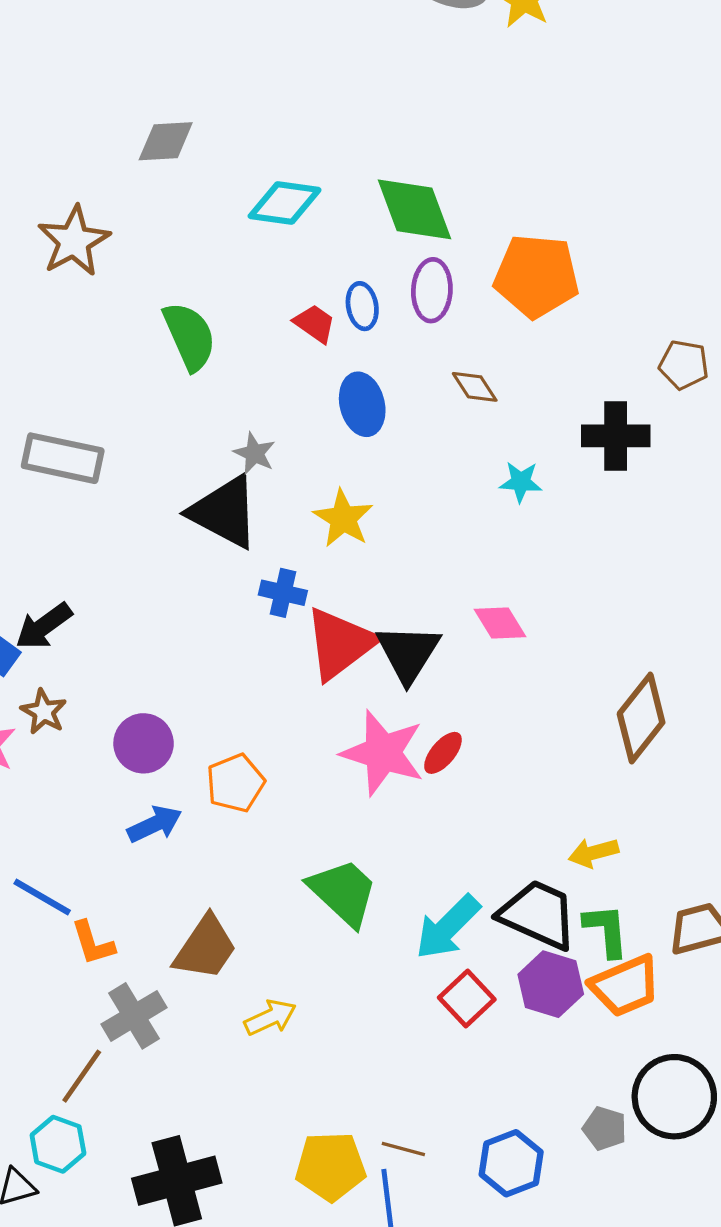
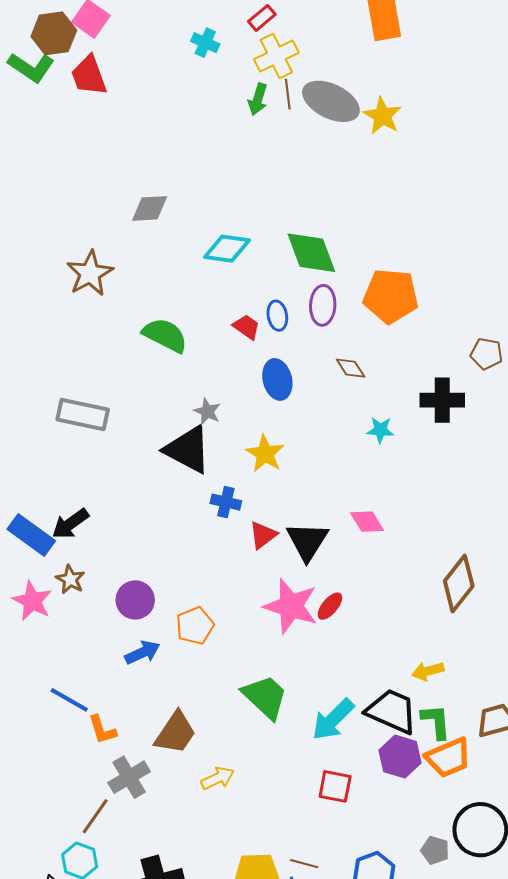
green semicircle: (189, 336) -> (165, 335), turned -39
red triangle: (340, 644) -> (263, 535), size x0.6
red square: (467, 998) -> (335, 786), moved, turned -36

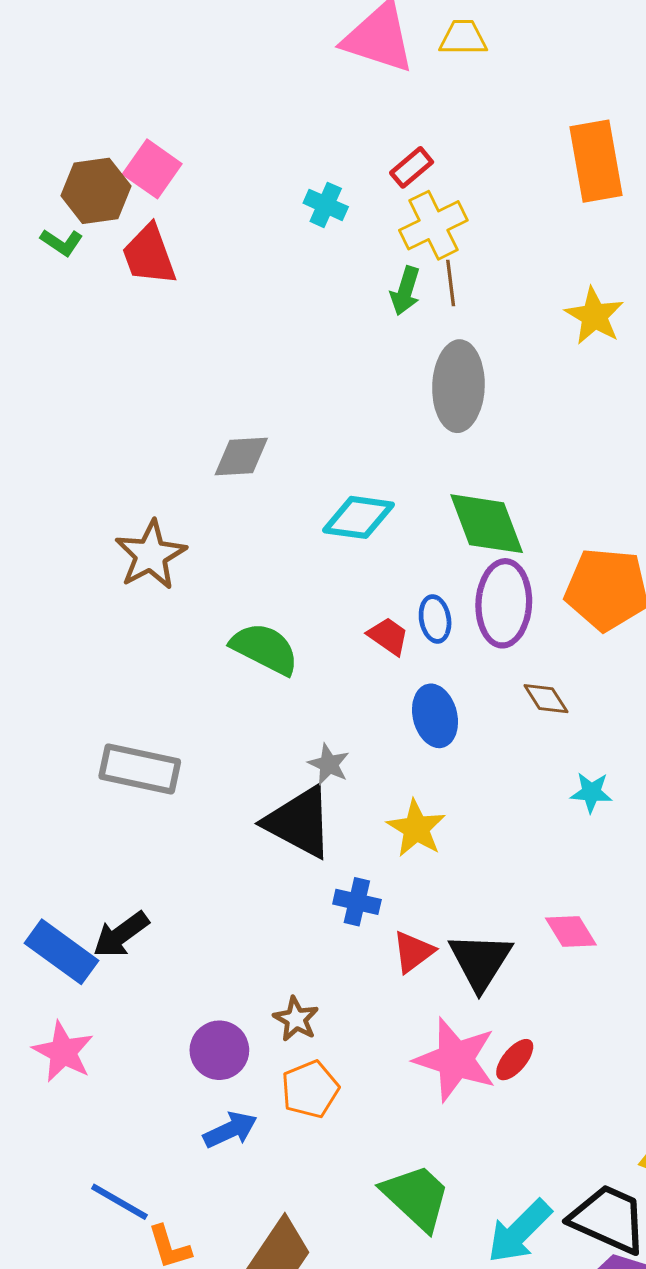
green L-shape: (31, 67) -> (62, 242), size x0.6
gray ellipse: (331, 101) -> (458, 386), moved, turned 66
purple ellipse: (323, 305) -> (504, 603), size x1.4
brown star: (70, 579) -> (296, 1019), moved

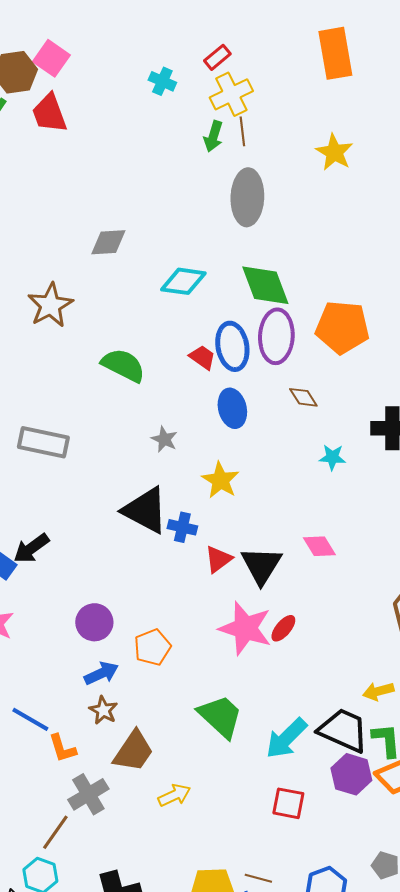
blue ellipse: (435, 619) -> (232, 346), size x1.6
black triangle: (299, 822) -> (145, 510), moved
brown star: (296, 1019) -> (103, 710), moved

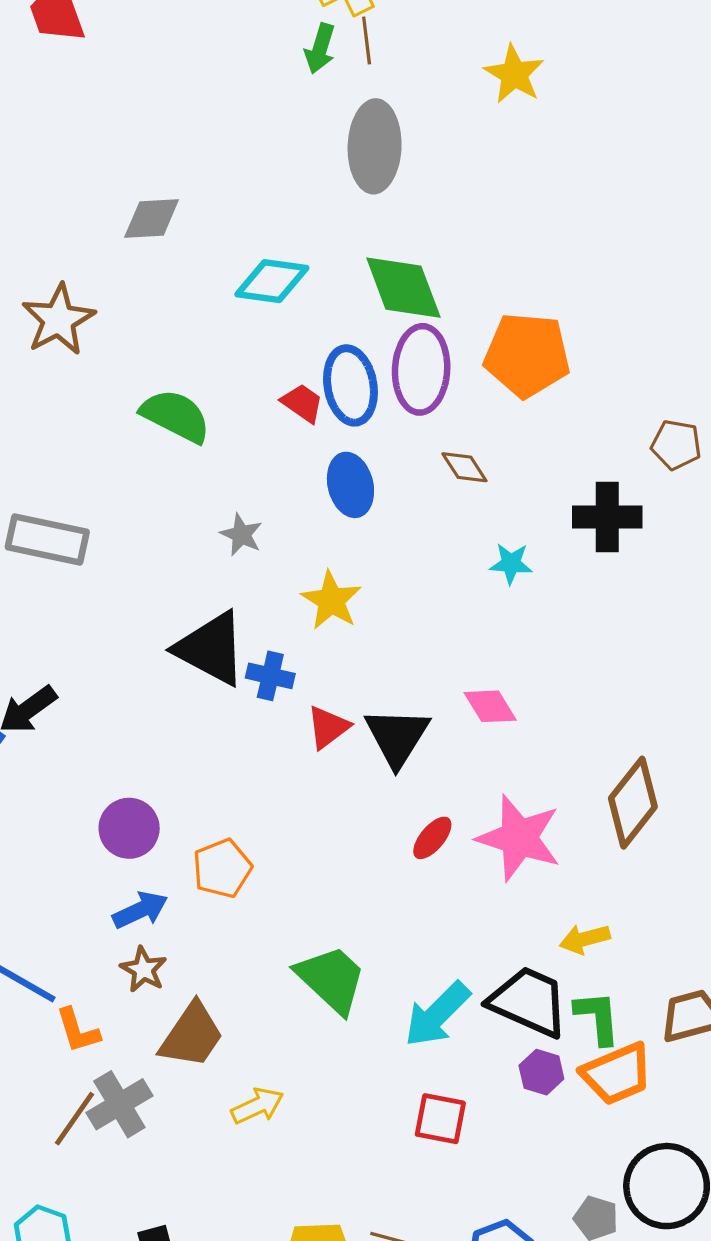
pink star: (245, 628) -> (519, 838), moved
purple hexagon: (351, 774) -> (541, 1072), size x0.7
brown line: (55, 832) -> (75, 1119), moved

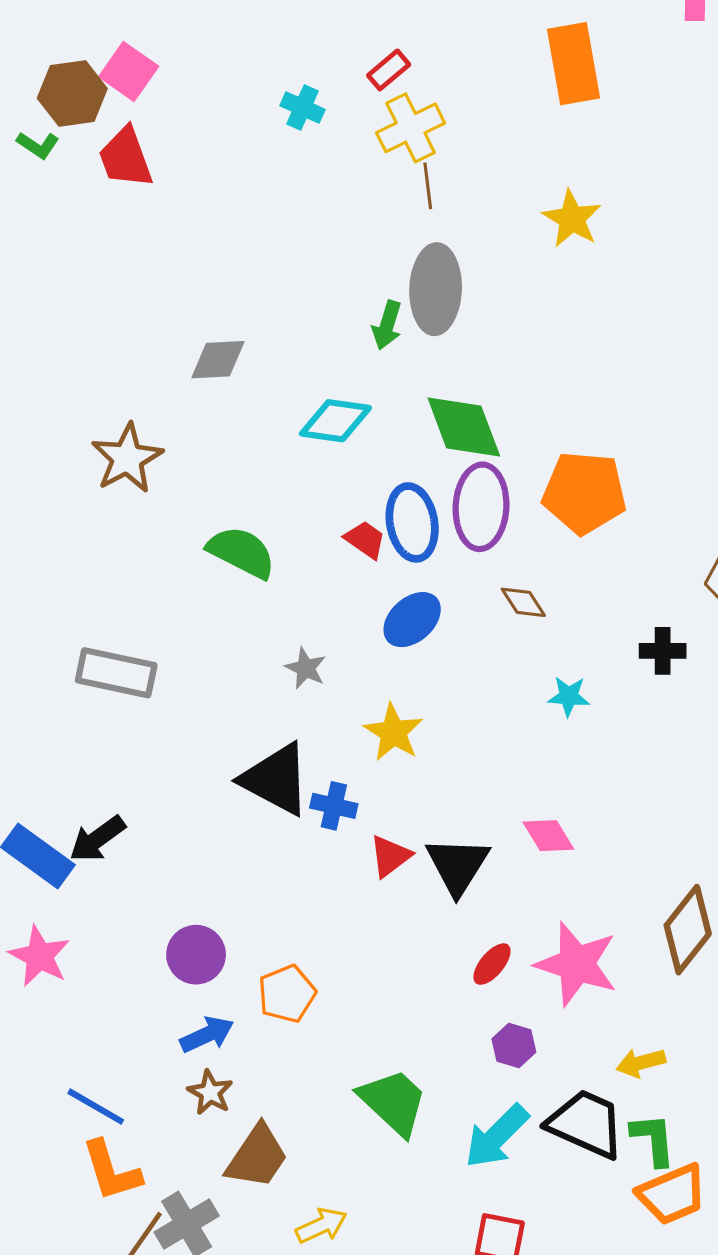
green arrow: (320, 48) -> (387, 325), moved
blue ellipse: (350, 485) -> (412, 620), turned 62
black cross: (607, 517) -> (663, 651), size x0.7
orange L-shape: (78, 1030) -> (111, 1171), moved, size x1.4
purple hexagon: (541, 1072) -> (514, 1045), moved

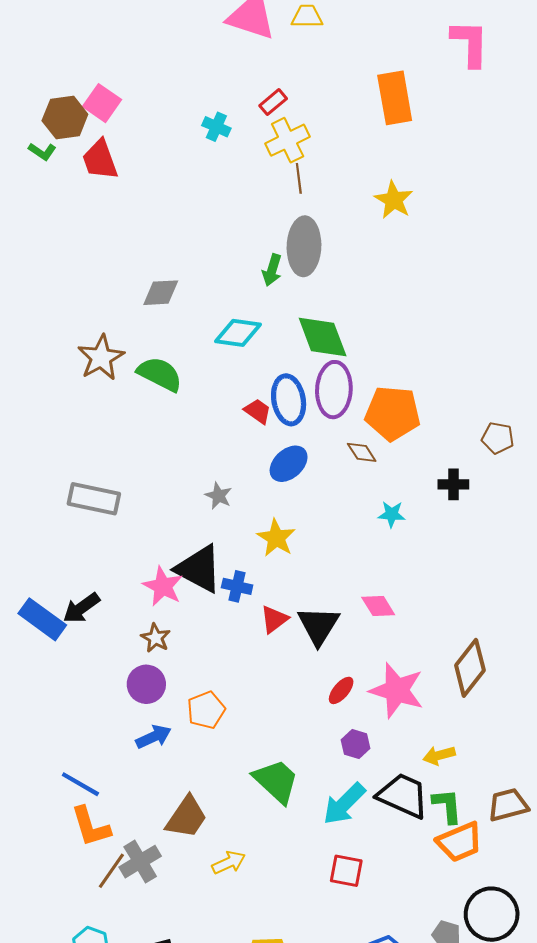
orange pentagon: (584, 493) -> (393, 413), moved
green semicircle: (241, 552) -> (160, 374), moved
pink star: (39, 956) -> (163, 586), moved
brown star: (210, 1092) -> (156, 638), moved

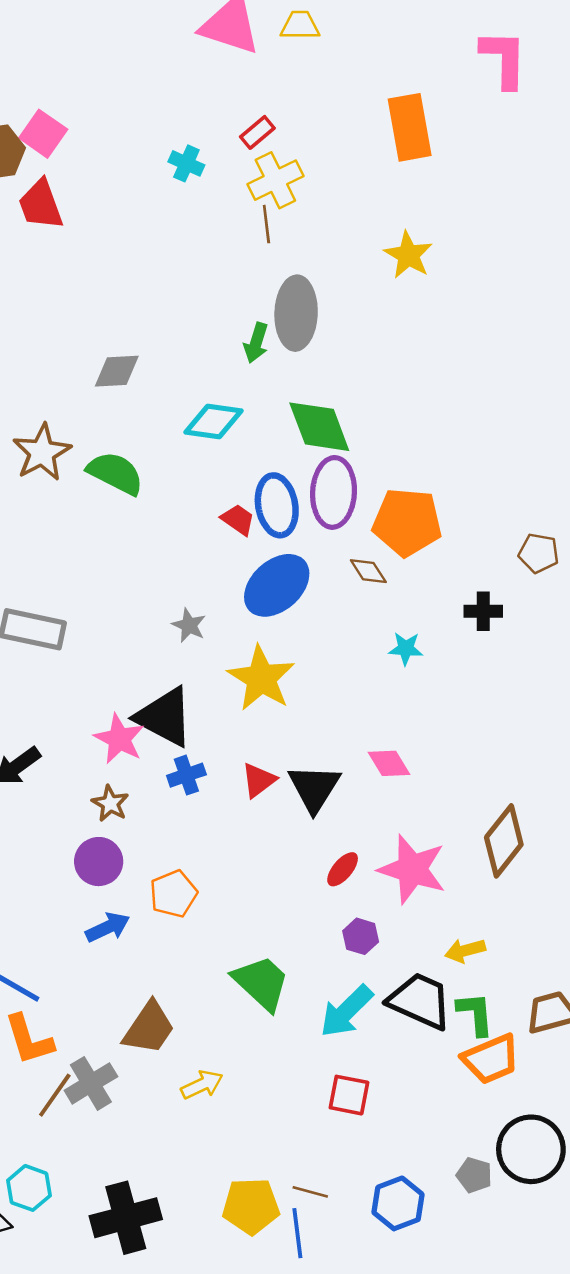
brown line: (299, 178) -> (266, 224), moved
blue ellipse: (289, 464) -> (277, 585), size x1.4
yellow star: (276, 538) -> (261, 678), size x1.4
blue cross: (237, 586) -> (186, 775), moved, turned -32

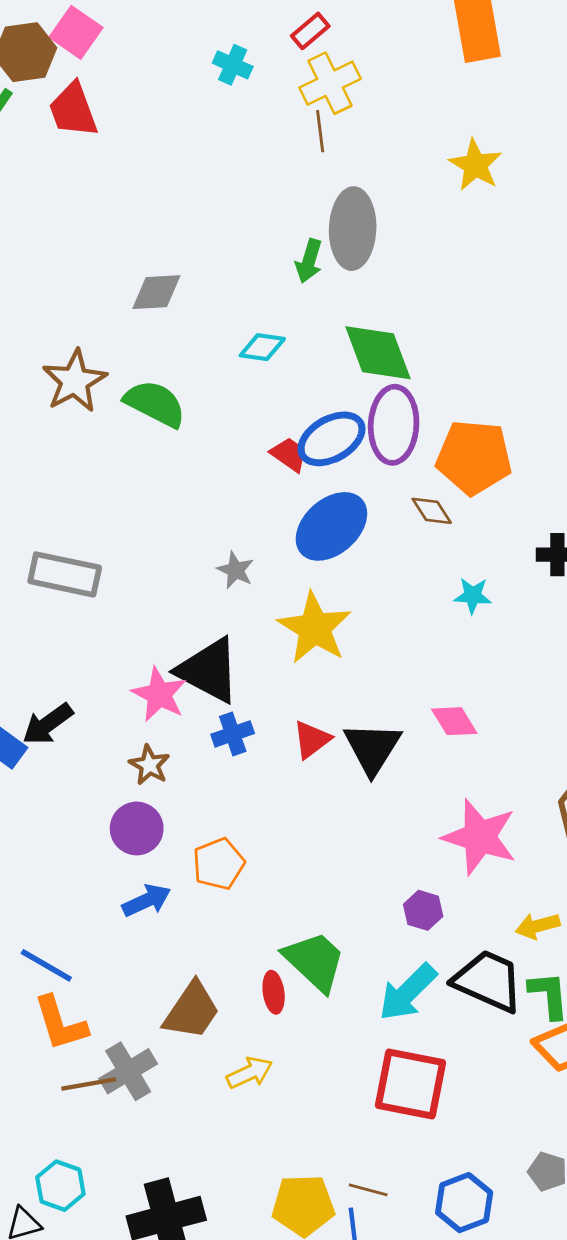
cyan diamond: (213, 421) -> (262, 347), size x0.7
blue ellipse: (277, 505) -> (331, 439), turned 70
red ellipse: (343, 869) -> (274, 992), moved, turned -48
brown line: (55, 1095) -> (89, 1084), turned 45
red square: (349, 1095) -> (411, 1084), size x1.6

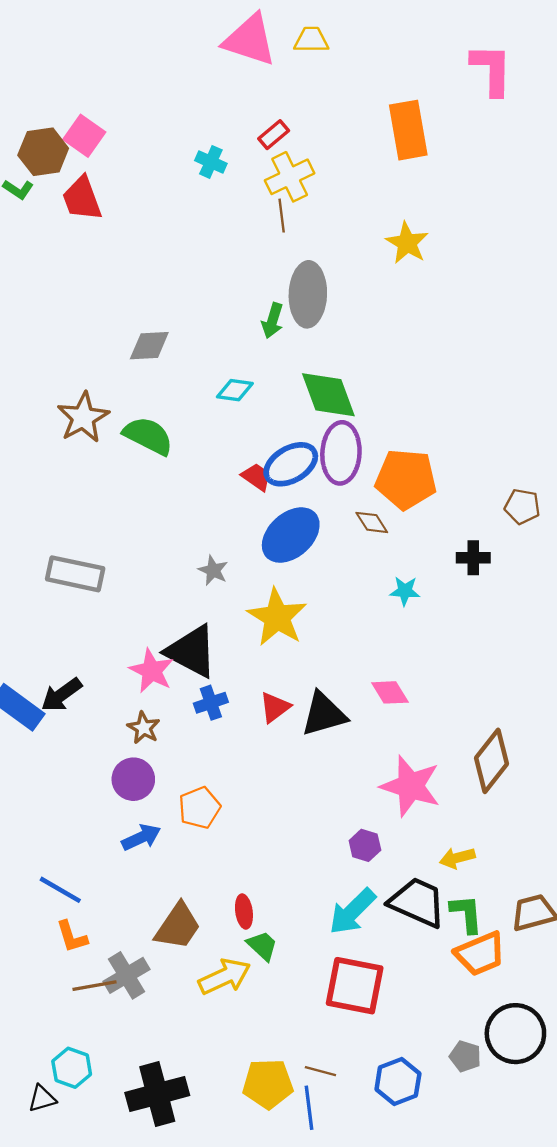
black triangle: (372, 748) -> (324, 714), turned 42
green trapezoid: (315, 961) -> (262, 946), moved, size x0.6
orange L-shape: (60, 1023) -> (72, 937), size x0.7
yellow arrow: (250, 1073) -> (225, 977), size x1.4

